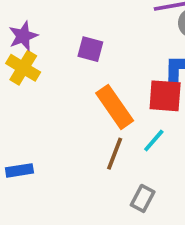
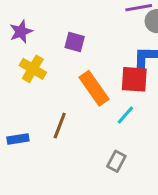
yellow cross: (23, 68) -> (33, 69), moved
brown line: (115, 154) -> (60, 126), moved

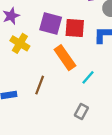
purple square: (75, 42) -> (51, 24), size x1.5
red square: (134, 79) -> (75, 28), moved

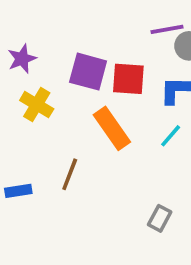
cyan line: (88, 77) -> (171, 136), moved
gray rectangle: (81, 111) -> (160, 218), moved

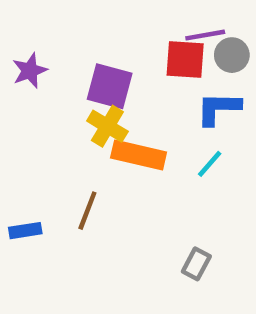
red square: (128, 79) -> (185, 60), moved
yellow cross: (37, 105) -> (107, 126), moved
orange rectangle: (112, 128) -> (139, 155), turned -42

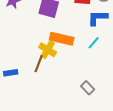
yellow cross: (107, 126) -> (48, 50), moved
gray rectangle: (196, 264) -> (88, 88), turned -72

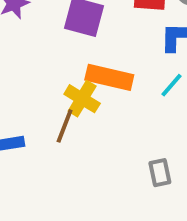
gray rectangle: (88, 88) -> (160, 173), turned 32

